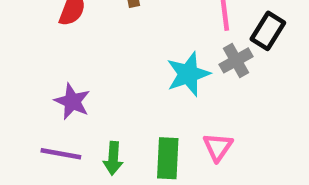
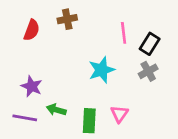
gray cross: (236, 60) -> (148, 71), moved
green arrow: (113, 158) -> (56, 110), moved, turned 102

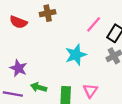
red semicircle: (32, 30) -> (18, 22), turned 90
pink line: (124, 33) -> (94, 24), turned 48

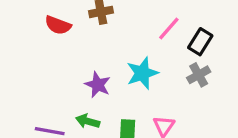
purple star: (18, 68) -> (98, 85), moved

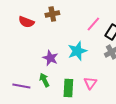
green arrow: (88, 121) -> (44, 80), turned 48

